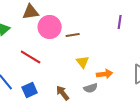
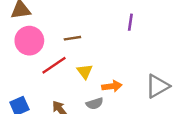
pink circle: (50, 27) -> (29, 41), moved
red line: (31, 57) -> (54, 65), moved, turned -65

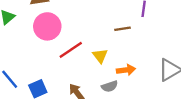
brown line: (72, 38) -> (122, 29), moved

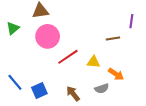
yellow triangle: (100, 56) -> (94, 62), turned -48
orange arrow: (126, 70) -> (116, 74), turned 42

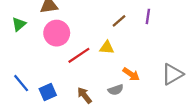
brown line: (113, 38) -> (119, 21), moved, turned -32
yellow triangle: (94, 62) -> (107, 48), moved

